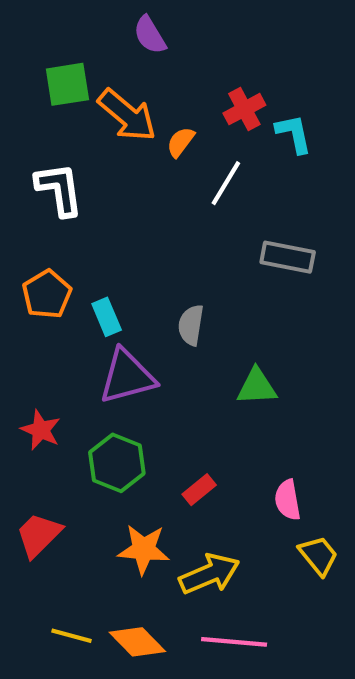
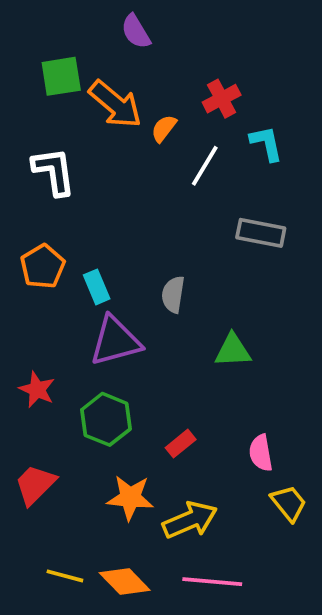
cyan L-shape: (294, 134) -> (266, 143), moved

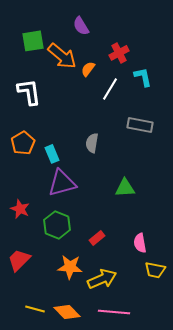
purple semicircle: (136, 32) -> (81, 26), moved
gray semicircle: (173, 294) -> (92, 143), moved
yellow trapezoid: (289, 503) -> (155, 270), turned 140

